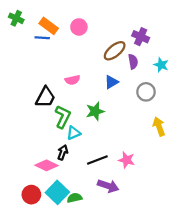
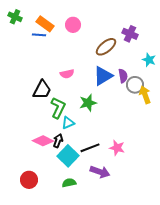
purple semicircle: (133, 62) -> (123, 76), moved
blue triangle: (111, 82) -> (103, 76), size x1.5
yellow arrow: (159, 126) -> (145, 95), moved
pink diamond: (46, 165) -> (43, 141), moved
cyan square: (57, 192) -> (68, 156), moved

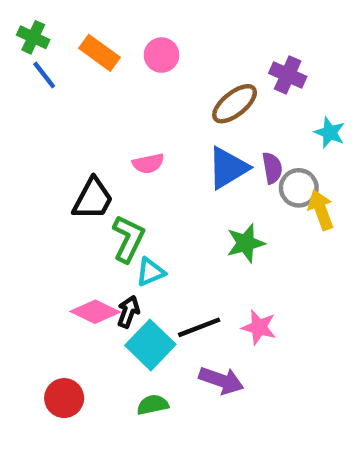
blue line: (39, 35) -> (44, 75), moved, turned 48
green star: (88, 103) -> (246, 243), moved

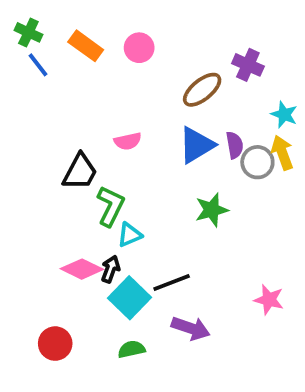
yellow arrow: (321, 210) -> (282, 153), moved
pink star: (259, 327) -> (269, 300), moved

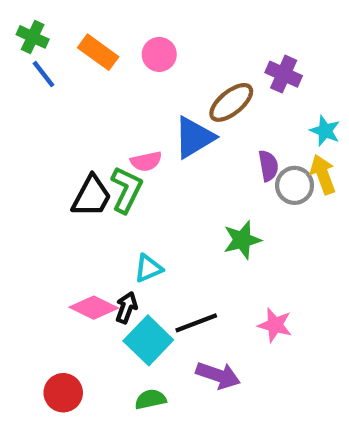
blue triangle: (196, 145) -> (194, 137), moved
green L-shape: (111, 206) -> (126, 190), moved
pink star: (269, 300) -> (275, 325), moved

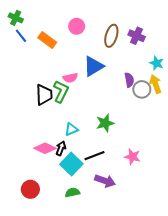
orange rectangle: (98, 52) -> (47, 40), moved
brown ellipse: (231, 102) -> (111, 36), moved, turned -35
black trapezoid: (92, 196) -> (44, 95), turned -30
green star: (242, 240) -> (105, 123), moved

